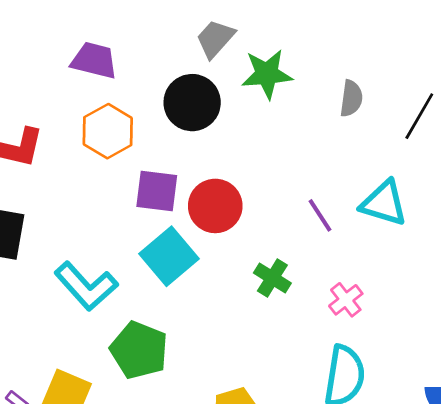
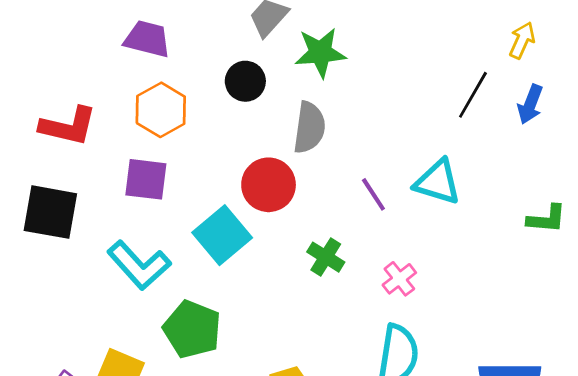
gray semicircle: (351, 98) -> (309, 128), moved, size x1.4
black circle: (192, 103) -> (245, 81), size x0.7
purple square: (157, 191) -> (146, 179), moved

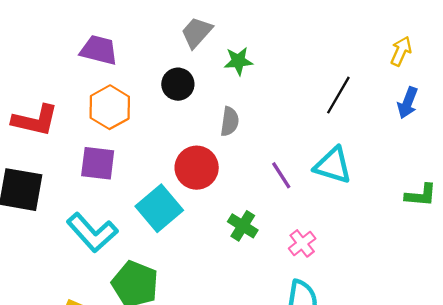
green star: (320, 53) -> (238, 61), size x0.7
black line: (473, 95) -> (338, 95), moved
gray semicircle: (309, 128) -> (230, 121), size x0.7

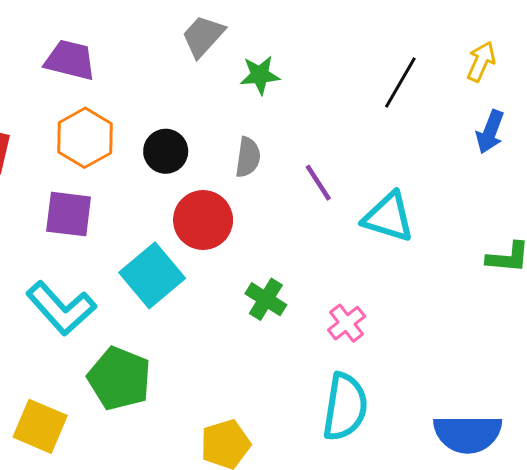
black circle: (178, 84) -> (166, 151), moved
black line: (338, 95) -> (400, 82), moved
purple line: (281, 175) -> (318, 183), moved

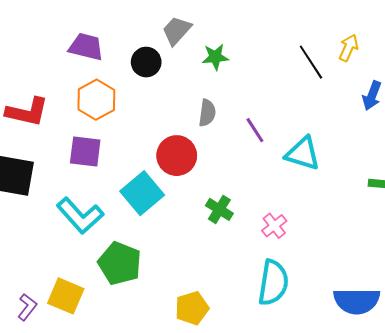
yellow arrow: (481, 62) -> (349, 48), moved
black line: (400, 82) -> (311, 62), turned -63
black circle: (166, 151) -> (146, 62), moved

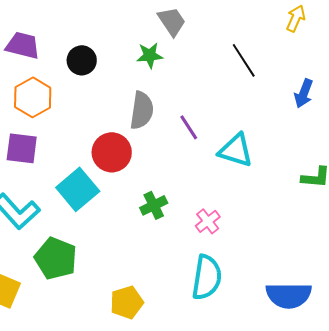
gray trapezoid: (177, 31) -> (172, 21), moved, turned 104
yellow arrow: (349, 48) -> (296, 18), moved
gray semicircle: (207, 113) -> (142, 110), size x1.4
green cross: (219, 209) -> (154, 205), turned 32

